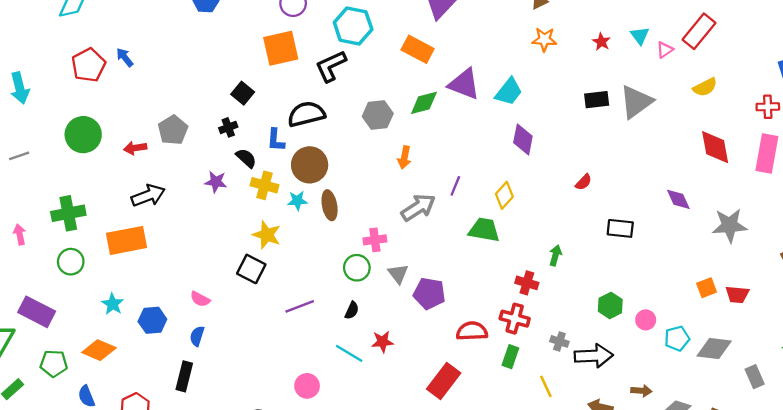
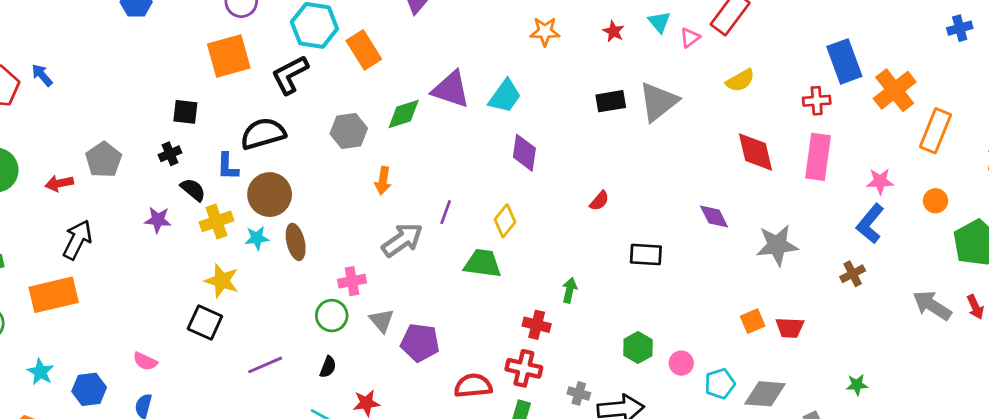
orange rectangle: (418, 49) -> (364, 50), moved, turned 32
black square: (243, 93) -> (185, 112), turned -30
yellow cross: (264, 185) -> (216, 221), turned -32
black arrow: (148, 196) -> (77, 240), turned -40

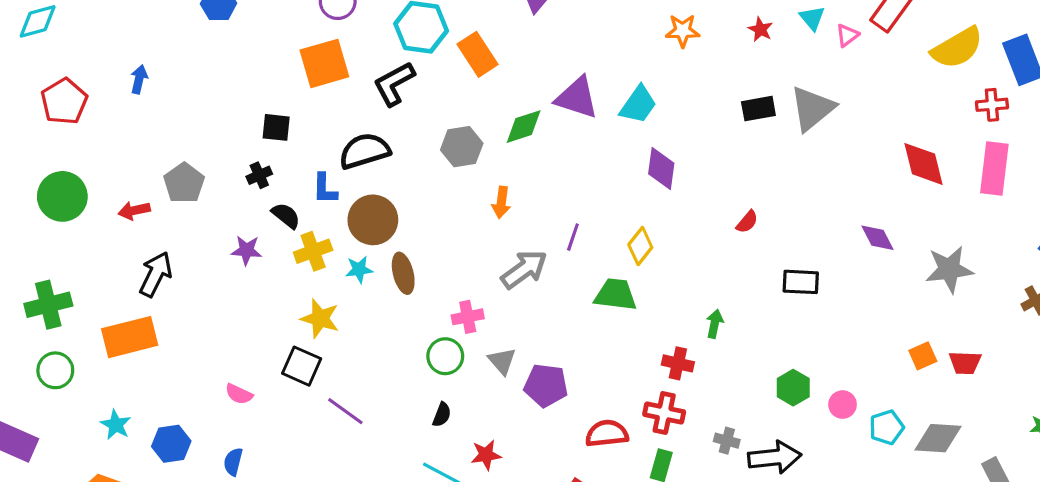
blue arrow: (42, 75) -> (139, 79), moved, turned 55
yellow semicircle: (740, 80) -> (957, 48), moved, size x1.6
pink semicircle: (145, 361) -> (239, 394), moved
purple line: (265, 365) -> (345, 411), moved, turned 60

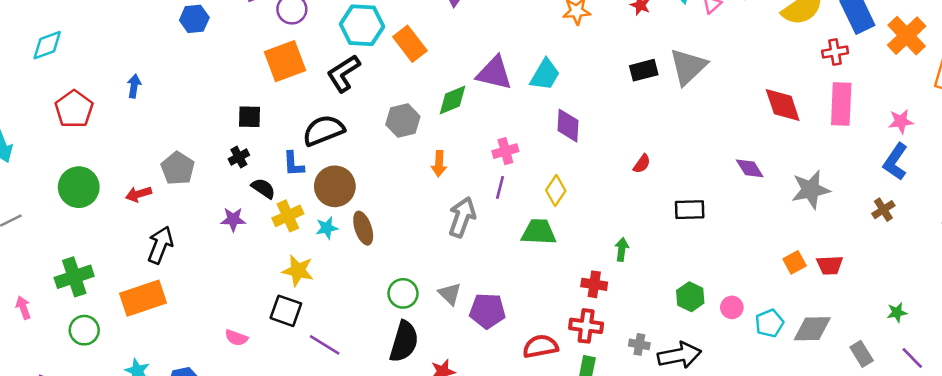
gray arrow: (524, 269) -> (462, 217), turned -30
pink cross: (468, 317) -> (505, 151), moved
black semicircle: (442, 415) -> (404, 342), size x2.0

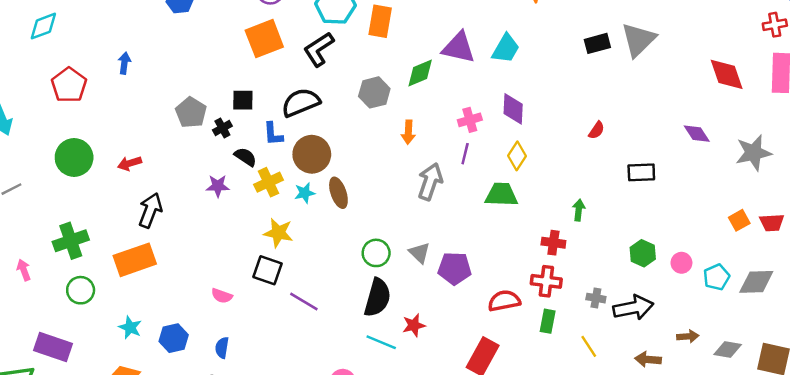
orange rectangle: (410, 44) -> (380, 21), turned 48
black square: (250, 117) -> (243, 100), moved
purple diamond: (568, 126) -> (513, 109), moved
gray pentagon: (178, 168) -> (191, 112), moved

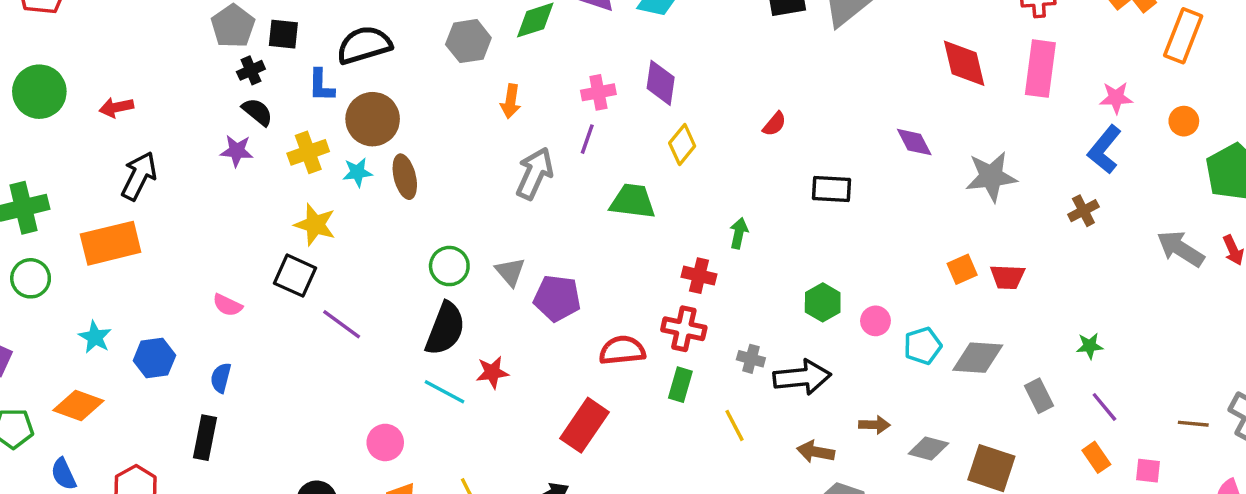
gray pentagon: (191, 112) -> (233, 26), moved
yellow diamond: (517, 156) -> (682, 144), moved
black semicircle: (245, 157) -> (257, 112), moved

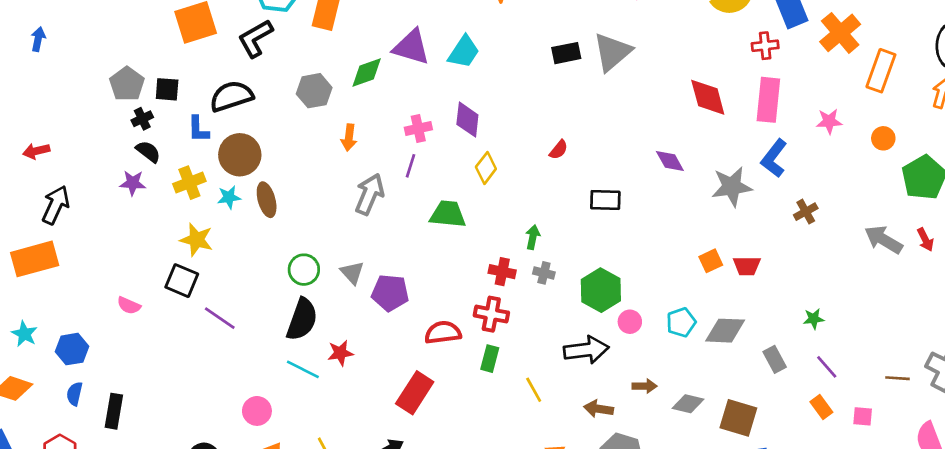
blue L-shape: (1104, 150) -> (774, 158), moved
green hexagon: (823, 302) -> (601, 290), size x1.4
pink circle: (875, 321) -> (630, 322), moved
gray cross: (751, 359) -> (544, 273), moved
blue semicircle: (221, 378) -> (75, 394), moved

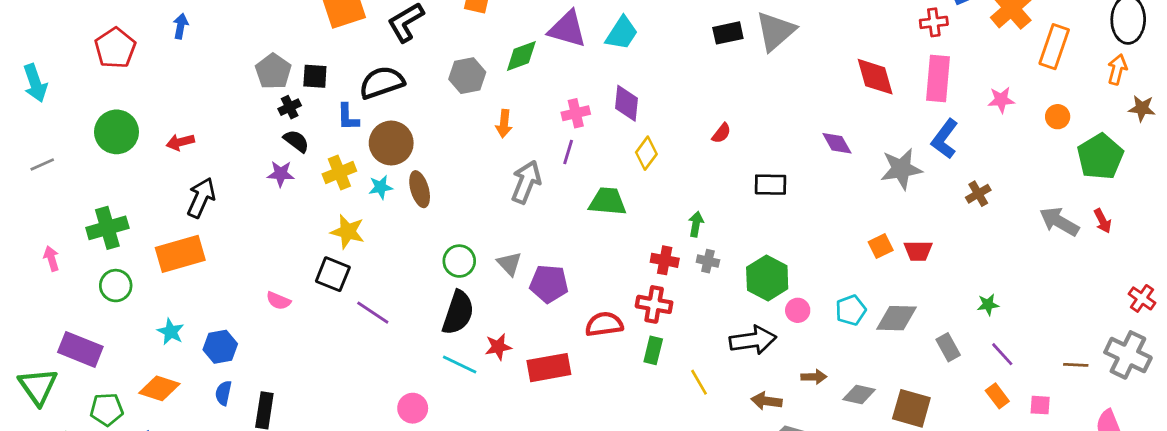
red rectangle: (415, 393) -> (549, 368), moved, turned 48

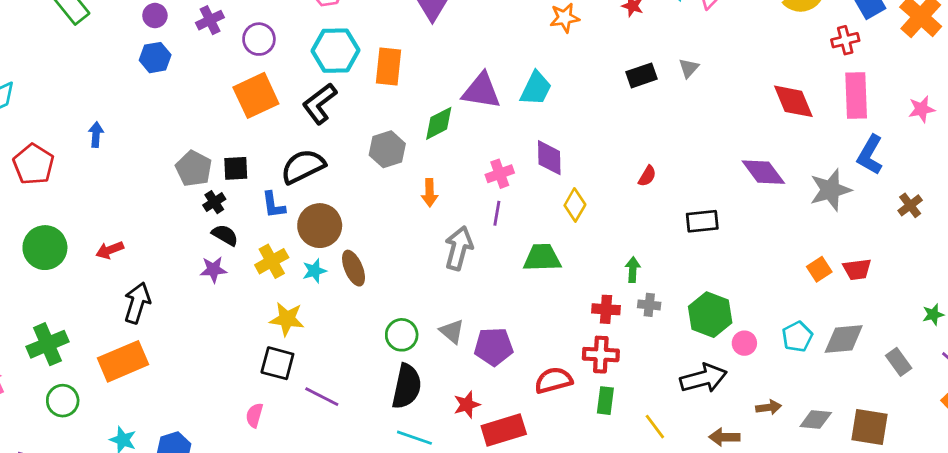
gray triangle: (775, 31) -> (689, 68), size x0.5
purple diamond: (837, 143) -> (763, 172), size x1.4
pink semicircle: (278, 301) -> (254, 415), moved, turned 90
red star: (498, 347) -> (467, 405), moved

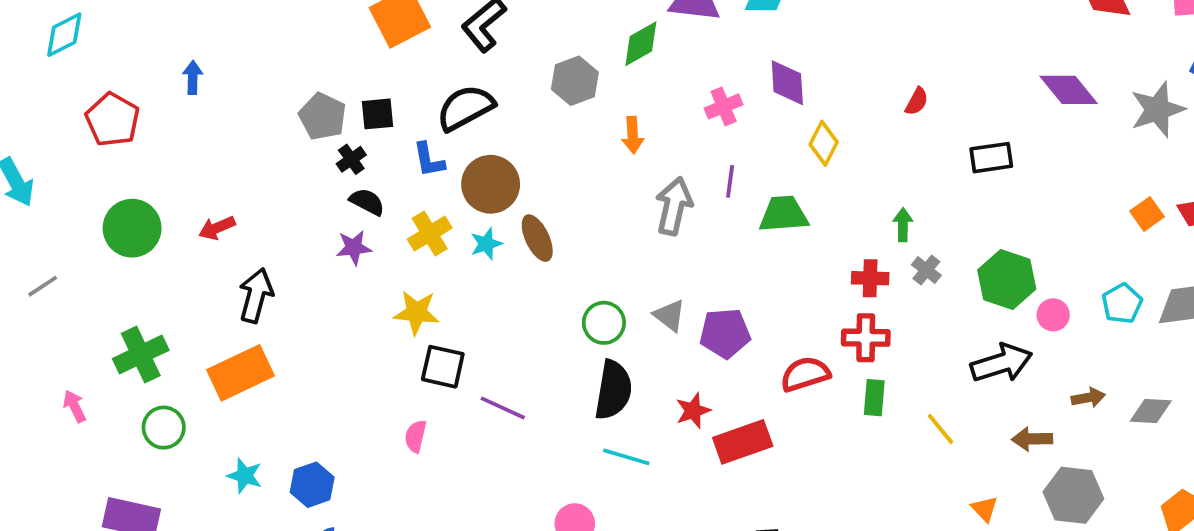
purple line: (497, 213) -> (730, 181), moved
gray cross: (649, 305) -> (926, 270), turned 35
yellow star: (287, 319) -> (416, 312), moved

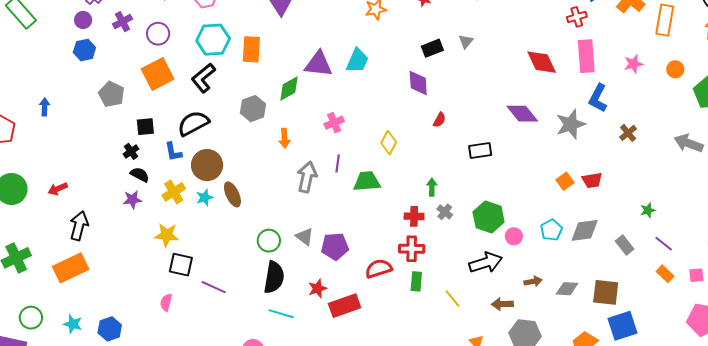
purple diamond: (787, 83) -> (418, 83), moved
gray pentagon: (322, 116) -> (112, 94), moved
green circle: (164, 428) -> (31, 318), moved

